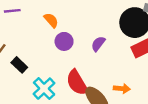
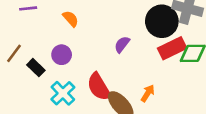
purple circle: (64, 41) -> (62, 55), moved
orange arrow: (122, 89) -> (148, 93), turned -63

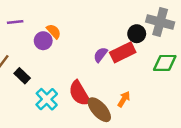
black circle: (162, 21) -> (137, 34), size x0.6
red rectangle: (172, 48) -> (123, 52), moved
purple circle: (62, 55) -> (43, 41), moved

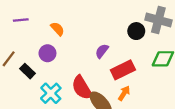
purple circle: (43, 41) -> (47, 53), moved
red rectangle: (123, 52) -> (123, 70), moved

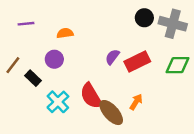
orange semicircle: (57, 29) -> (65, 33), turned -56
black circle: (136, 31) -> (144, 18), moved
red rectangle: (123, 70) -> (137, 62), moved

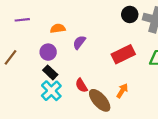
purple semicircle: (112, 57) -> (79, 42), moved
black rectangle: (33, 78) -> (50, 72), moved
red semicircle: (91, 96) -> (81, 85), size x0.6

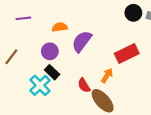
purple semicircle: (79, 42) -> (82, 41), size x1.5
cyan cross: (51, 91) -> (40, 85), moved
orange arrow: (122, 91) -> (107, 75), moved

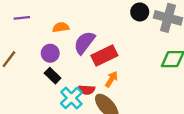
red rectangle: (127, 53) -> (104, 56), moved
cyan cross: (40, 85) -> (71, 98), moved
red semicircle: (84, 85) -> (87, 90), turned -56

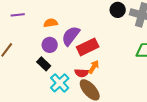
purple circle: (50, 53) -> (50, 45), moved
red semicircle: (87, 90) -> (82, 73), moved

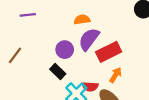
orange semicircle: (51, 23) -> (82, 20), moved
red semicircle: (82, 73) -> (90, 87), moved

